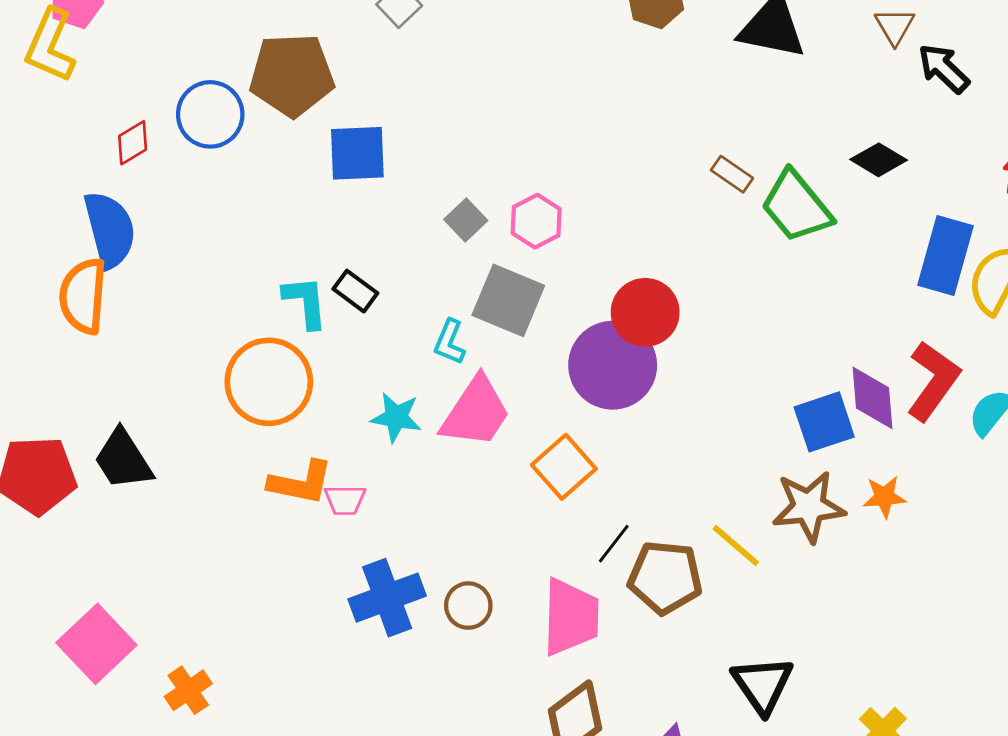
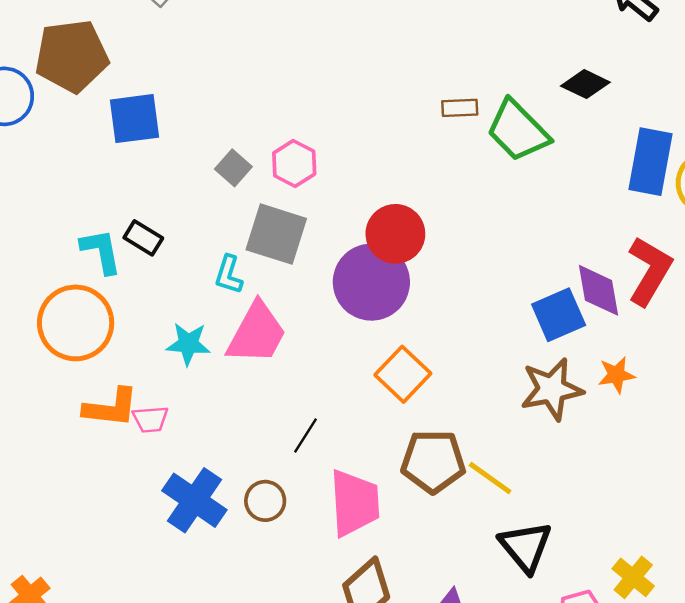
brown rectangle: (732, 174) -> (460, 108), turned -32
orange square: (564, 467) -> (403, 374), moved
black line: (614, 544) -> (305, 435), moved
yellow line: (736, 546) -> (490, 478), moved
blue cross: (387, 598) -> (194, 500), turned -30

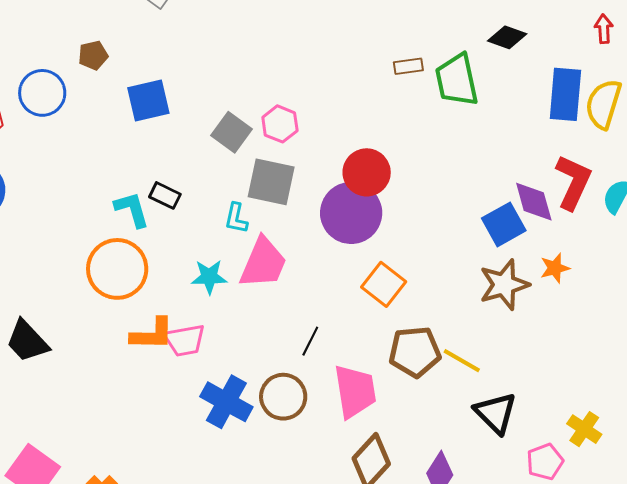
brown pentagon: (72, 56) -> (93, 55), size x0.5
green trapezoid: (518, 131) -> (457, 80), turned 38
gray square: (233, 168) -> (231, 132), size x1.4
pink trapezoid: (150, 419) -> (185, 340), size x1.4
brown circle: (265, 501) -> (283, 397), size x1.4

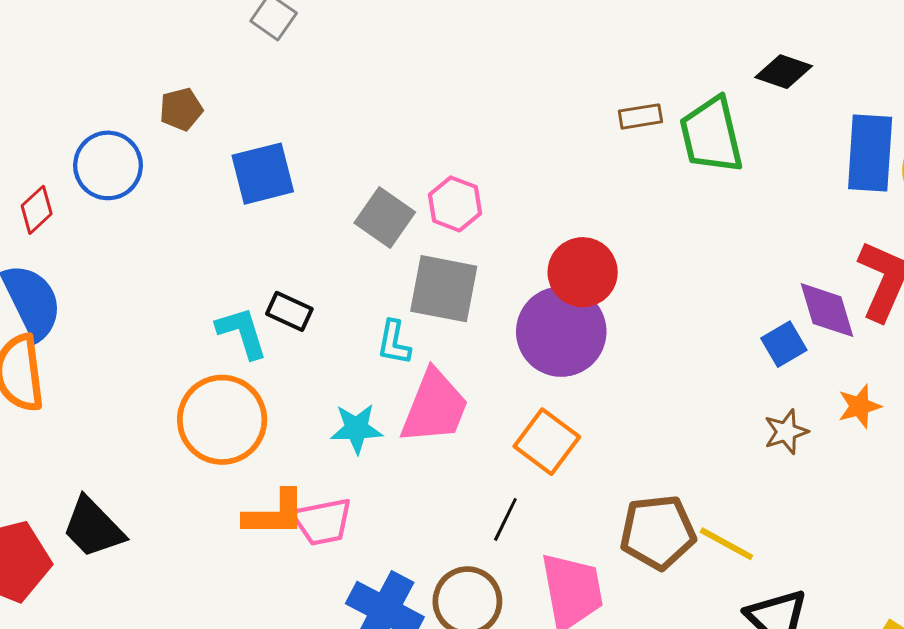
blue square: (504, 224) -> (784, 344), size x0.7
orange square: (384, 284) -> (547, 442), moved
brown star: (504, 285) -> (786, 432), size x0.6

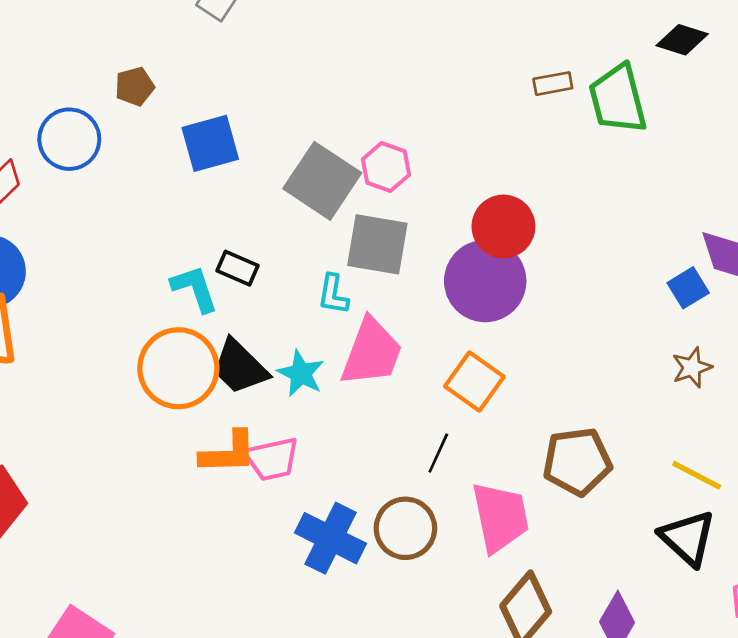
gray square: (385, 217) -> (322, 181), size x1.4
cyan star: (356, 429) -> (301, 374), turned 30
black trapezoid: (93, 528) -> (240, 367), moved
yellow line: (726, 544) -> (697, 475), moved

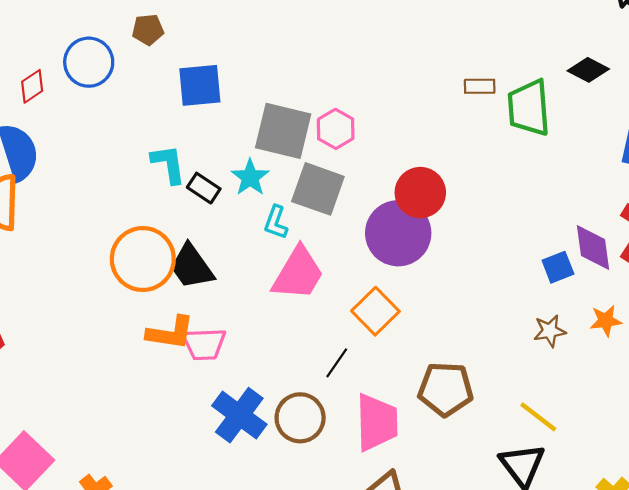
gray square: (322, 181) -> (283, 131), turned -30
cyan L-shape: (195, 289) -> (168, 164), moved
cyan star: (301, 374) -> (250, 177), moved

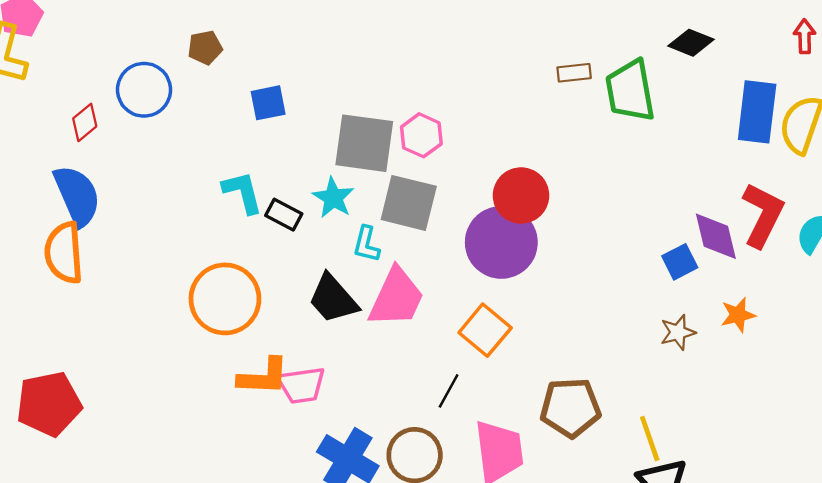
blue square: (200, 85) -> (268, 103), size x0.7
black trapezoid: (192, 267) -> (333, 299), moved
yellow line: (538, 417) -> (650, 438), moved, turned 39

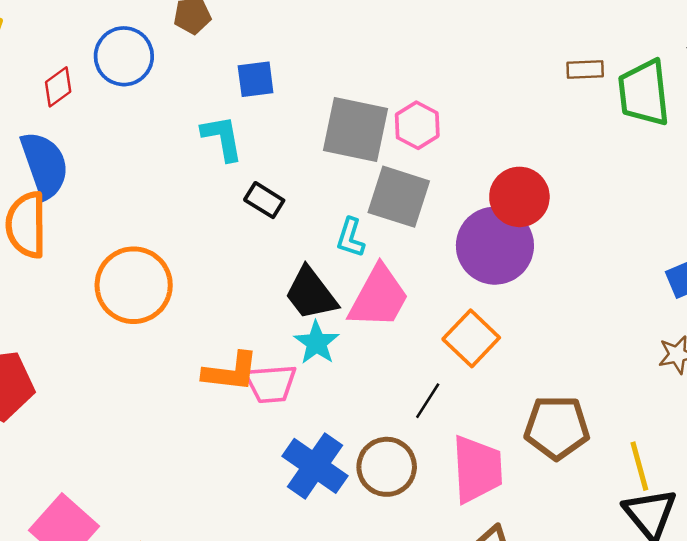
cyan L-shape: (243, 192) -> (222, 138), moved
cyan star: (333, 198) -> (316, 343), moved
orange circle: (225, 299) -> (134, 285), moved

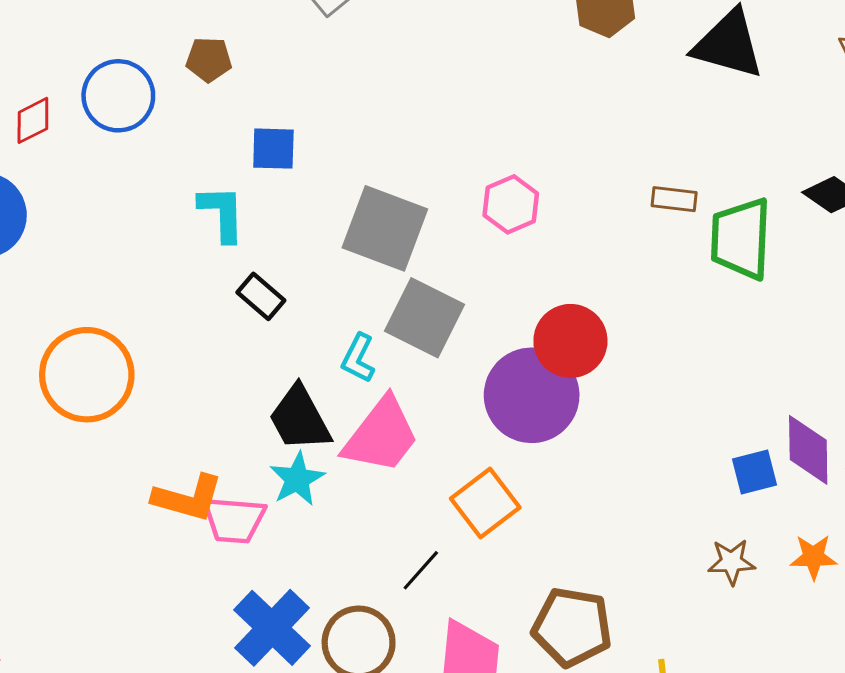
pink hexagon: (417, 125) -> (511, 204), moved

